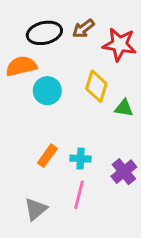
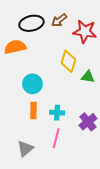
cyan circle: (47, 91) -> (32, 84), moved
orange rectangle: (47, 156) -> (34, 111), turned -35

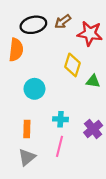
orange semicircle: (15, 47) -> (16, 50), turned 110
orange rectangle: (34, 111) -> (27, 129), moved

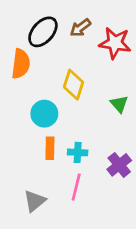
black ellipse: (33, 25) -> (43, 32), turned -35
yellow diamond: (72, 65) -> (73, 85), moved
green triangle: (93, 81) -> (119, 104), turned 40
orange rectangle: (27, 129) -> (50, 148), moved

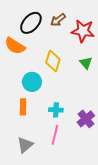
orange semicircle: (21, 64) -> (15, 46), turned 115
green triangle: (119, 104) -> (86, 63), moved
orange rectangle: (50, 148) -> (23, 107), moved

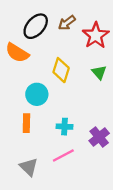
red star: (83, 31) -> (96, 35), turned 30
pink line: (55, 135) -> (63, 155), turned 48
gray triangle: (25, 145) -> (29, 167), turned -36

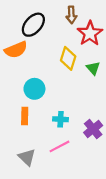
brown arrow: (67, 23) -> (71, 15), moved, turned -56
orange semicircle: (17, 53) -> (16, 50), turned -55
yellow diamond: (61, 70) -> (68, 58), moved

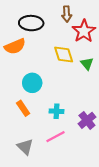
black ellipse: (33, 25) -> (31, 23), turned 50
yellow diamond: (68, 58) -> (64, 54), turned -35
orange rectangle: (25, 116) -> (23, 108), turned -35

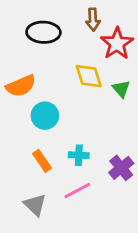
orange semicircle: (15, 46) -> (21, 86), moved
orange rectangle: (23, 108) -> (42, 161), moved

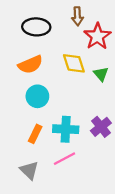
orange semicircle: (21, 86) -> (30, 65), moved
cyan cross: (79, 155) -> (66, 129), size x1.5
orange rectangle: (42, 161) -> (35, 134), turned 60
purple cross: (121, 168) -> (101, 127), moved

